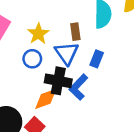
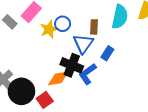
yellow star: (38, 34) -> (49, 29), moved
blue circle: (32, 59) -> (63, 24), moved

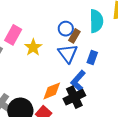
blue circle: (63, 24) -> (66, 29), moved
brown rectangle: (94, 27) -> (74, 36), turned 40
black cross: (72, 65) -> (74, 97), moved, turned -35

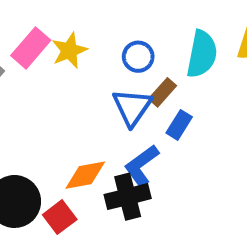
brown rectangle: (74, 36) -> (163, 92), moved
yellow star: (33, 47) -> (69, 51), moved

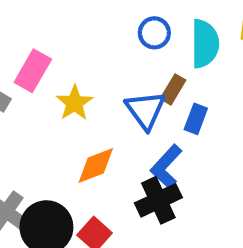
yellow star: (69, 51) -> (75, 103), moved
blue circle: (138, 57) -> (154, 33), moved
orange diamond: (85, 175) -> (96, 166), moved

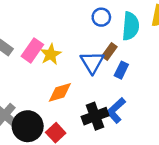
pink rectangle: (33, 71) -> (32, 50), moved
blue L-shape: (166, 167) -> (116, 110), moved

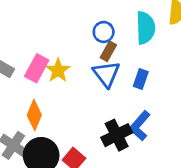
blue circle: (101, 17) -> (104, 32), moved
brown rectangle: (109, 52) -> (108, 51), moved
orange diamond: (60, 92) -> (34, 115), moved, turned -45

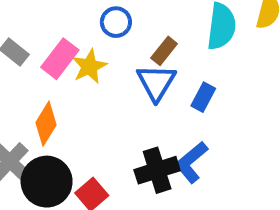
blue circle: (104, 32) -> (116, 22), moved

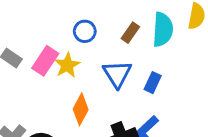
brown rectangle: (164, 51) -> (130, 33), moved
orange diamond: (46, 124) -> (81, 109), moved

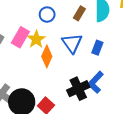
orange diamond: (81, 109) -> (47, 56), moved

